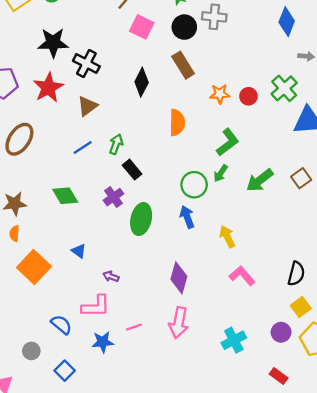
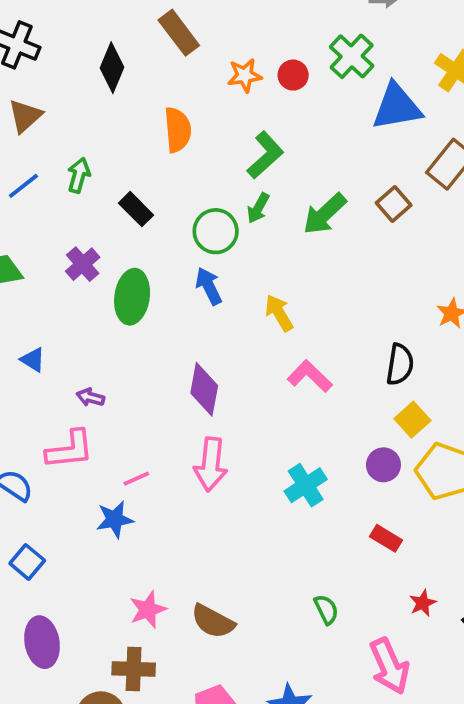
black rectangle: (132, 170) -> (136, 209), moved
blue star: (103, 342) -> (115, 519), moved

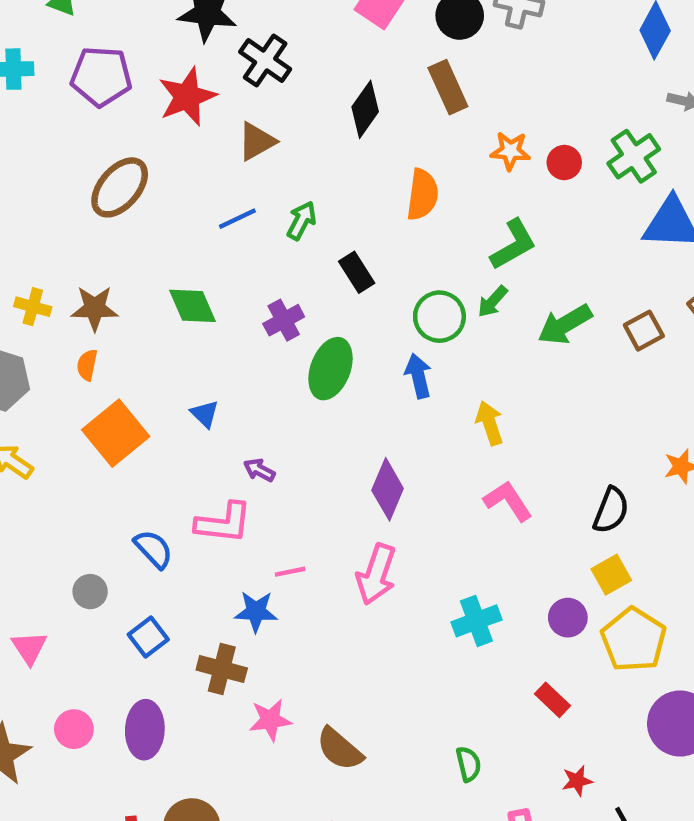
brown cross: (134, 669) -> (222, 669), moved

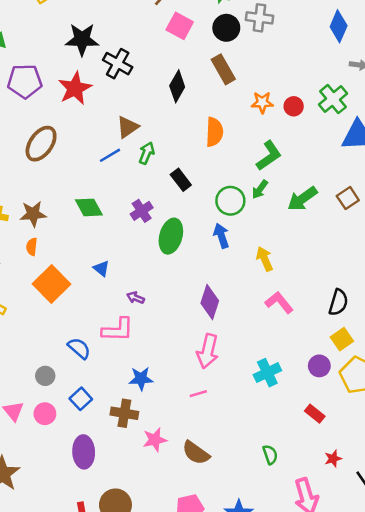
brown triangle: (257, 141) -> (128, 127), moved
pink line: (290, 572) -> (198, 394), moved
pink circle: (74, 729) -> (45, 414), moved

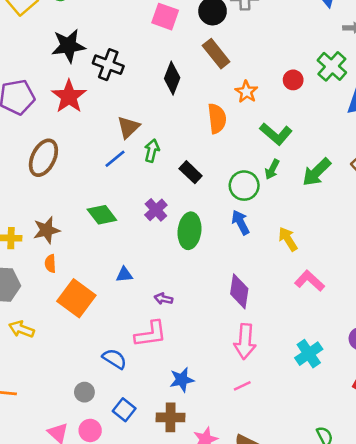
orange star: (262, 102) -> (246, 92), moved, turned -30
green L-shape: (269, 156) -> (276, 134), turned 84
blue triangle: (101, 268) -> (124, 275), turned -36

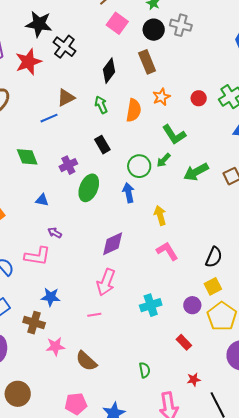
green arrow: (152, 151) -> (101, 105), moved, turned -54
blue triangle: (124, 275) -> (42, 200), moved
purple diamond: (239, 291) -> (113, 244), turned 40

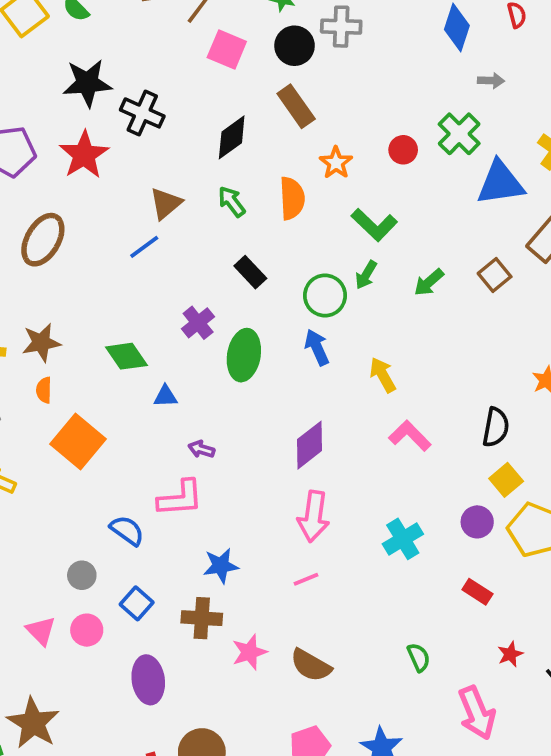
black diamond: (109, 71) -> (232, 137), turned 30
green diamond: (27, 157) -> (126, 356), moved
green arrow: (196, 172) -> (429, 282), size x0.7

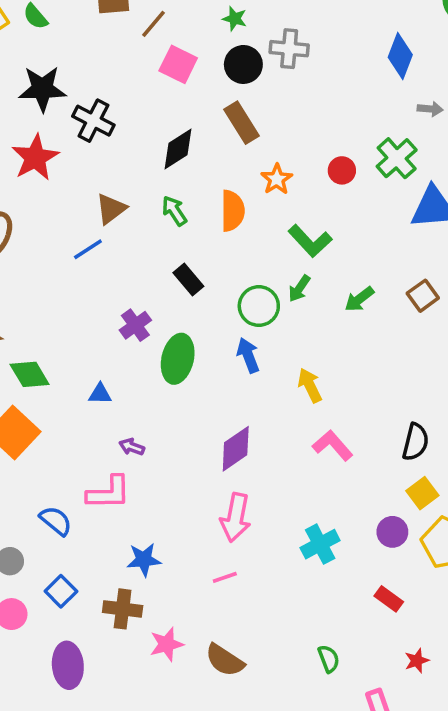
green diamond: (126, 356) -> (30, 374), moved

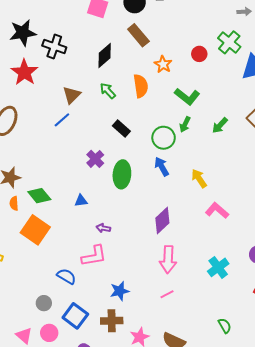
blue square: (61, 591) -> (75, 316), size x1.4
green semicircle: (329, 659) -> (225, 326), moved

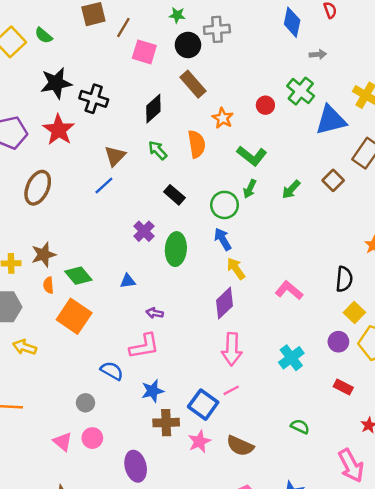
yellow arrow: (199, 178) -> (236, 269), moved
blue star: (120, 291) -> (153, 391), moved
blue square: (75, 316) -> (203, 405), moved
green semicircle: (225, 326) -> (300, 427), turned -35

